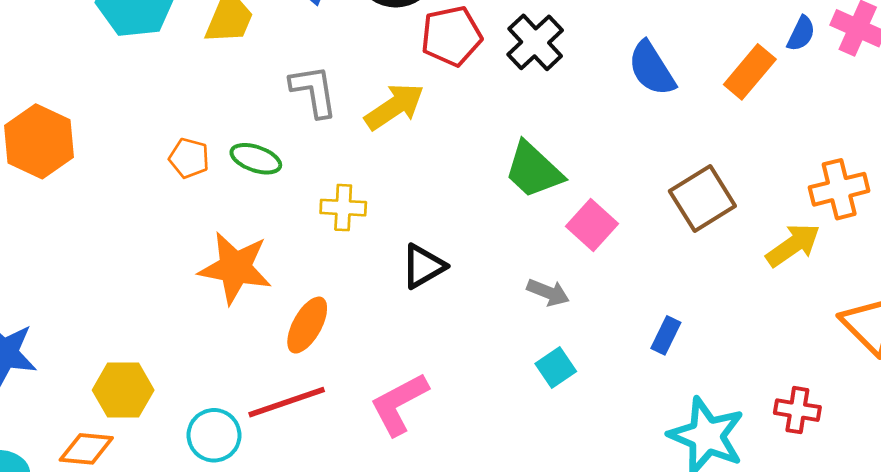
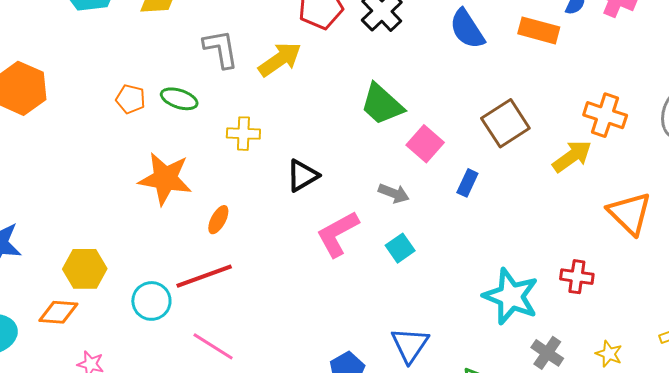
orange rectangle: (750, 72) -> (539, 30), turned 66
orange cross: (839, 189) -> (605, 115), turned 33
orange ellipse: (307, 325) -> (218, 220), size x0.7
blue rectangle: (666, 335) -> (467, 183), moved
pink L-shape: (399, 404) -> (338, 234), moved

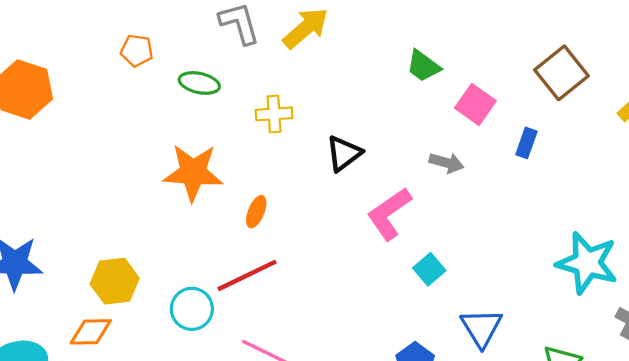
orange pentagon: (130, 99) -> (137, 51), moved
green trapezoid: (382, 104) -> (423, 66), size x0.7
cyan square: (400, 248) -> (429, 269), moved

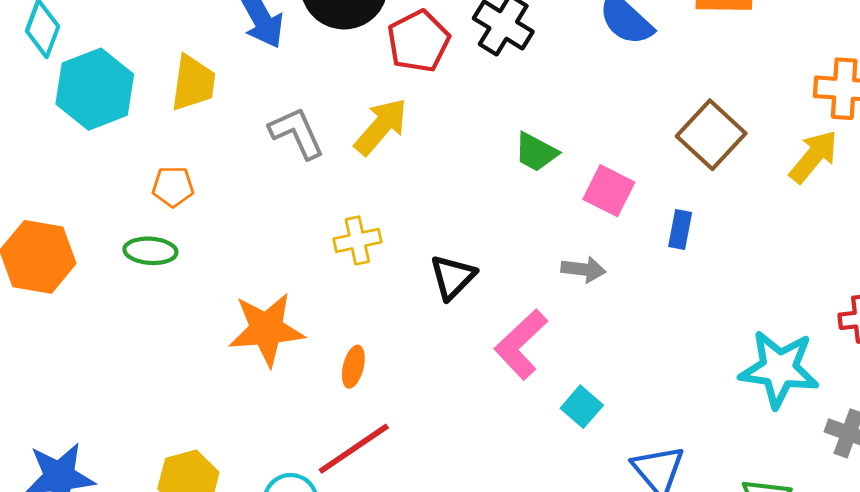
green ellipse: (199, 83) -> (150, 251), moved

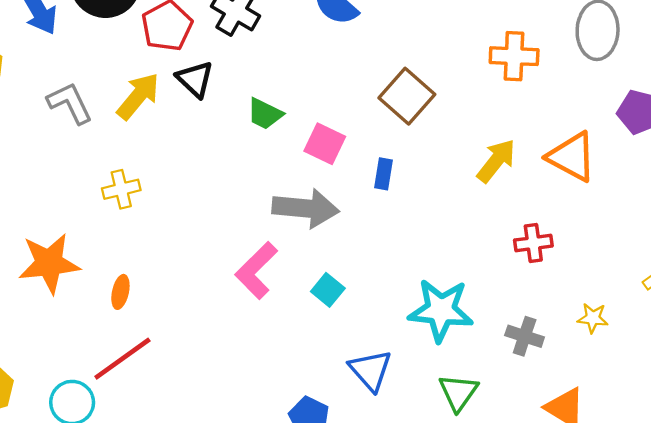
yellow arrow: (814, 157) -> (496, 161), moved
gray arrow: (583, 269) -> (306, 208), size x1.8
black triangle: (453, 277) -> (195, 79), moved, turned -30
cyan star: (779, 369) -> (441, 310), moved
cyan square: (582, 407) -> (328, 290), moved

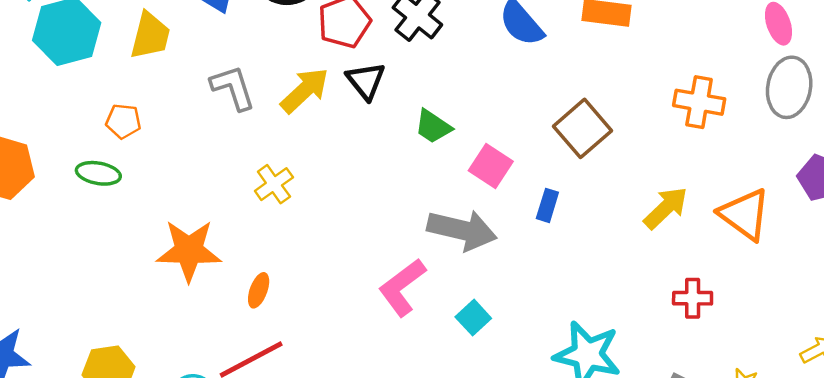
yellow cross: (121, 189) -> (274, 184), turned -30

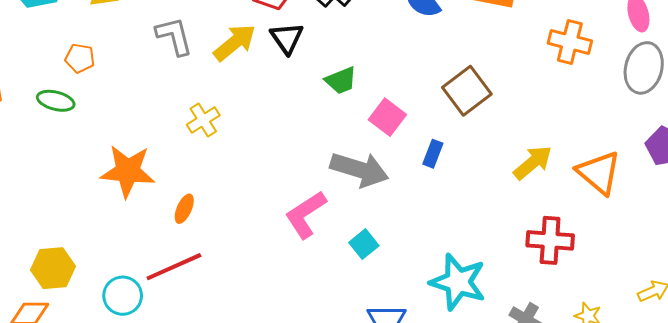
orange cross: (699, 102) -> (570, 42), moved
green trapezoid: (433, 126) -> (341, 81), turned -60
red cross: (693, 298) -> (550, 240), size x1.4

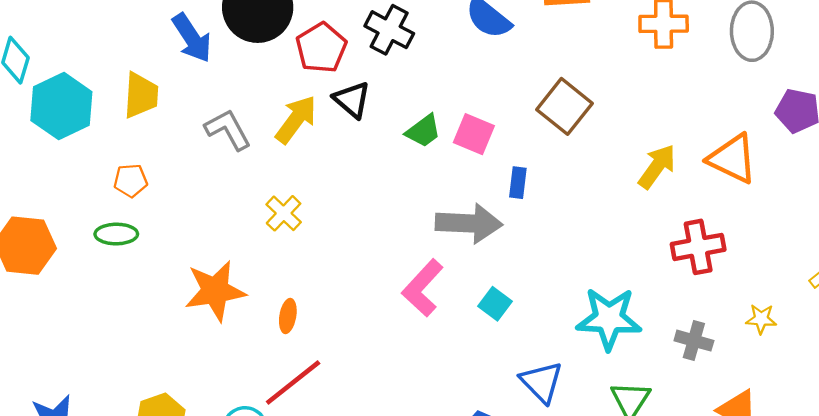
pink square: (387, 117) -> (474, 134), moved
blue rectangle: (433, 154) -> (518, 183), moved

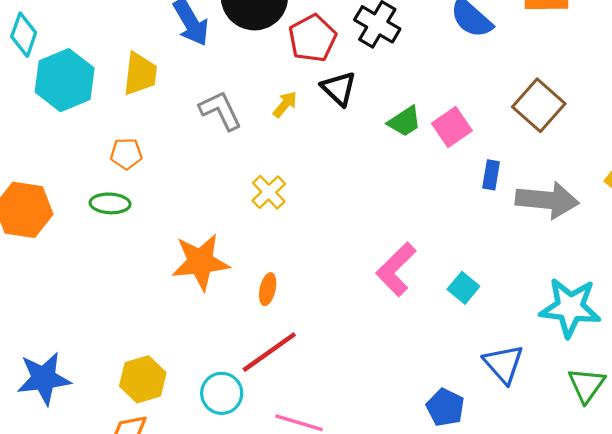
yellow arrow: (296, 119) -> (285, 104), size x0.6
pink square: (474, 134) -> (452, 127), turned 30
gray arrow: (469, 223) -> (547, 200), moved

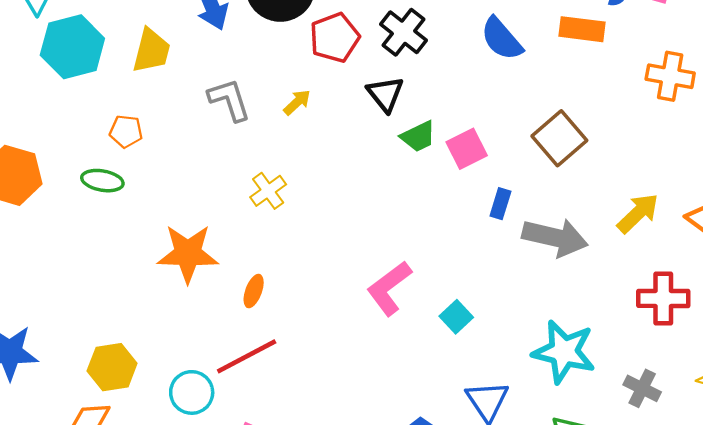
black triangle: (339, 89) -> (385, 94), moved

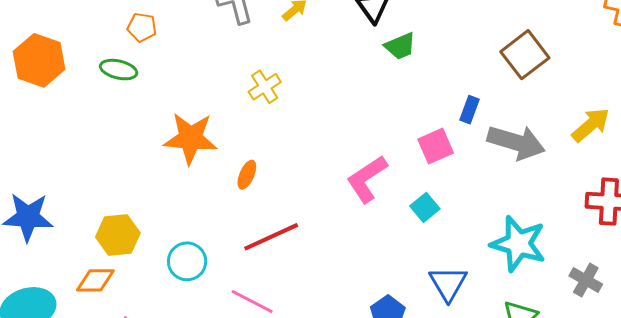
pink square: (467, 149) -> (436, 146), moved
red line: (247, 356) -> (271, 237), moved

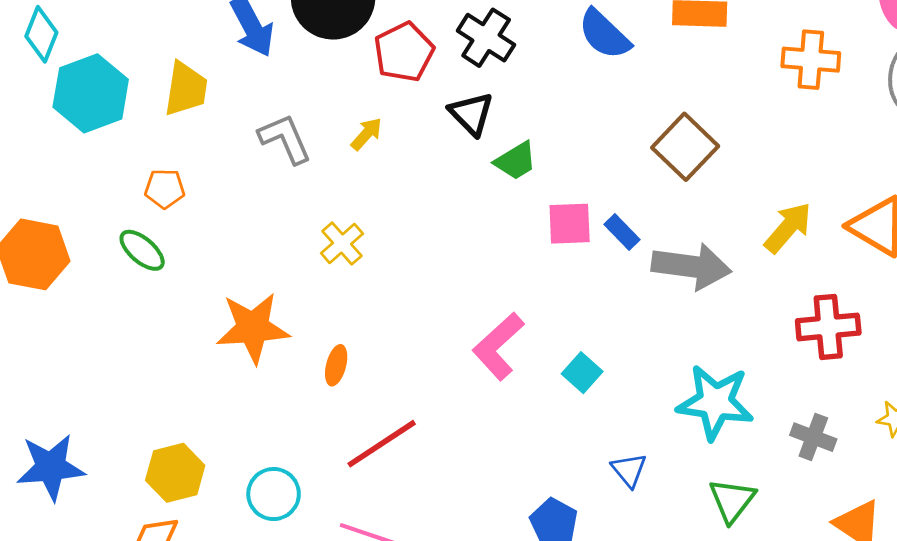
green ellipse: (119, 70) -> (142, 250), turned 36
blue rectangle: (470, 110) -> (622, 232), turned -56
pink square: (436, 146) -> (570, 224), moved, turned 30
blue triangle: (448, 283) -> (629, 470), size x0.7

